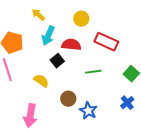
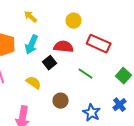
cyan arrow: (48, 36) -> (32, 45), moved
green line: (93, 72) -> (86, 74), turned 42
blue star: (88, 111) -> (92, 113), moved

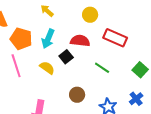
yellow semicircle: (34, 83) -> (47, 68), moved

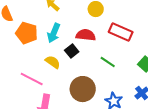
pink line: (16, 66) -> (32, 79), moved, turned -45
brown circle: (77, 95) -> (83, 89), size x1.6

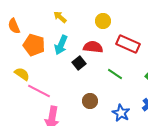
yellow semicircle: (53, 62) -> (22, 74), moved
brown circle: (83, 89) -> (90, 101), size x0.6

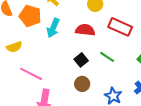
orange pentagon: (34, 45) -> (30, 16), moved
black square: (79, 63) -> (81, 60), moved
yellow semicircle: (22, 74) -> (14, 47), moved, turned 126

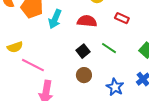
red rectangle: (120, 27) -> (122, 18), size x0.6
yellow semicircle: (14, 47) -> (15, 47), moved

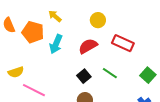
red rectangle: (122, 18) -> (123, 43), size x1.5
red semicircle: (87, 21) -> (88, 46), turned -36

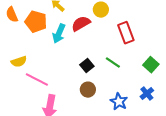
red rectangle: (123, 43) -> (126, 33), turned 45
red semicircle: (88, 46) -> (81, 24), moved

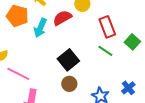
green line: (113, 63) -> (105, 51), moved
green square: (151, 65) -> (132, 42), moved
black square: (87, 66) -> (68, 60), size x1.5

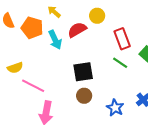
cyan arrow: (40, 28) -> (55, 40), turned -48
black square: (68, 60) -> (83, 72), turned 30

